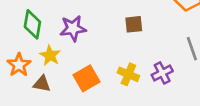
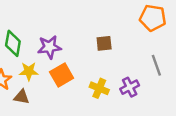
yellow star: (50, 55) -> (29, 71), turned -30
orange square: (86, 78) -> (62, 75), moved

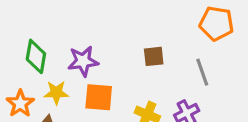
gray line: (156, 65) -> (202, 72), moved
orange square: (62, 75) -> (99, 97), turned 35

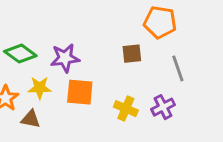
orange pentagon: (216, 23) -> (160, 22), moved
green diamond: (36, 56) -> (20, 54), turned -64

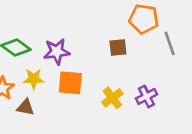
gray line: (178, 68) -> (170, 43), moved
yellow cross: (126, 109) -> (112, 98), turned 30

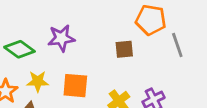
purple star: (57, 52) -> (61, 38), moved

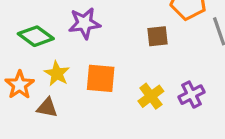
yellow star: (38, 81) -> (57, 73), turned 30

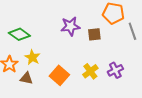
purple star: (84, 23) -> (70, 26), moved
orange square: (101, 78) -> (59, 75), moved, turned 36

